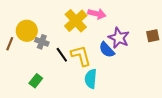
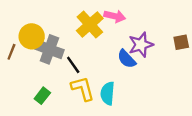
purple star: (119, 38) -> (141, 45), turned 30
gray cross: (42, 42) -> (49, 49), size x1.6
yellow L-shape: (81, 56) -> (83, 89), moved

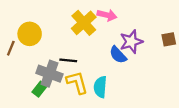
gray cross: (49, 49) -> (49, 74), moved
black line: (73, 65) -> (68, 60), turned -49

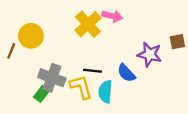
purple star: (131, 42) -> (150, 54), moved, turned 30
blue semicircle: (118, 55) -> (126, 73), moved
black line: (68, 60) -> (93, 71), moved

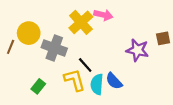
black line: (93, 71) -> (85, 65), turned 42
blue semicircle: (126, 73) -> (114, 81), moved
gray cross: (52, 78) -> (54, 48), moved

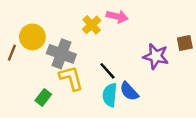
yellow cross: (81, 22) -> (92, 25), size x0.7
black line: (85, 65) -> (107, 71), moved
yellow L-shape: (75, 80) -> (71, 78), moved

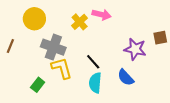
yellow circle: (32, 37) -> (34, 19), moved
blue semicircle: (129, 91) -> (126, 77), moved

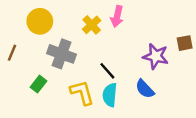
pink arrow: (102, 15) -> (117, 16), turned 90
yellow L-shape: (62, 68) -> (82, 93), moved
green rectangle: (38, 85) -> (39, 84), moved

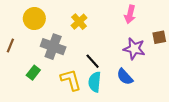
pink arrow: (117, 16) -> (130, 14), moved

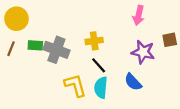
yellow circle: (34, 19) -> (16, 19), moved
yellow cross: (79, 22) -> (94, 41), moved, turned 35
green rectangle: (33, 73) -> (35, 45), moved, turned 56

